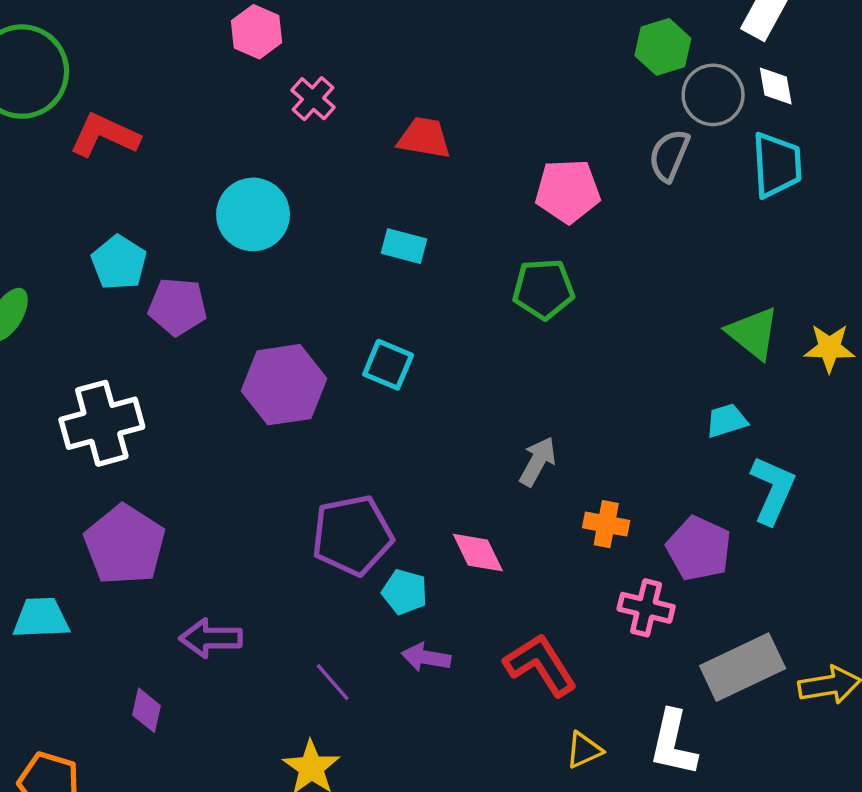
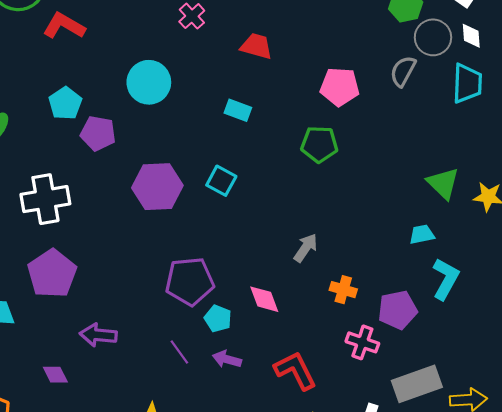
purple pentagon: (699, 549) -> (398, 310), turned 30
purple line: (333, 682) -> (179, 352), moved
purple diamond: (146, 710) -> (55, 375), turned -45

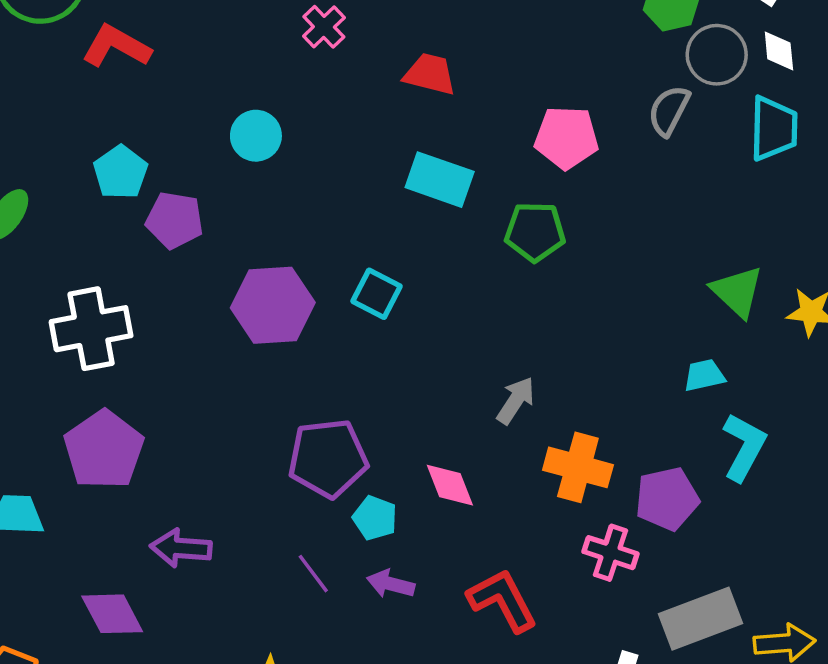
cyan circle: (149, 82) -> (256, 136), size x0.7
cyan rectangle: (238, 110) -> (440, 180), moved, size x1.5
orange cross: (343, 290) -> (578, 467), size x1.5
purple diamond: (55, 375) -> (112, 614), size x1.5

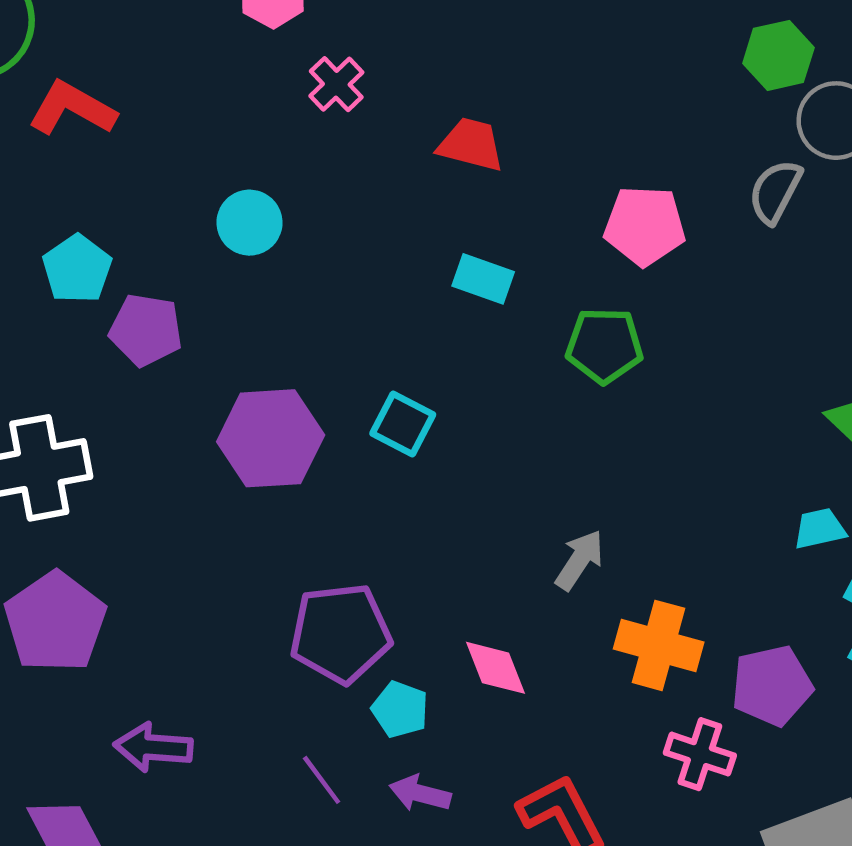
cyan rectangle: (440, 180) -> (483, 279), size x0.7

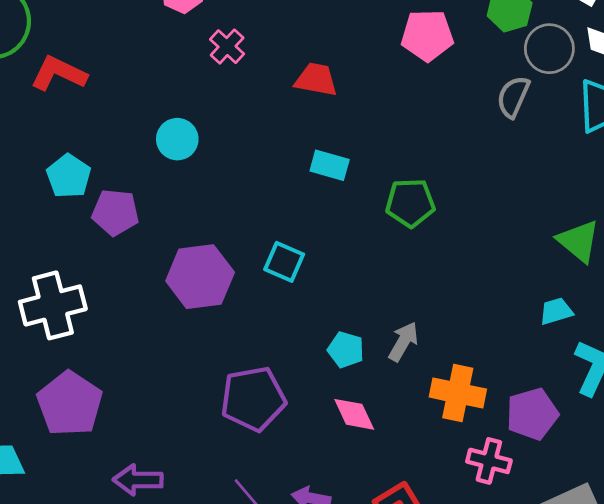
pink pentagon: (645, 226) -> (427, 35), moved
cyan pentagon: (400, 709) -> (346, 350), moved

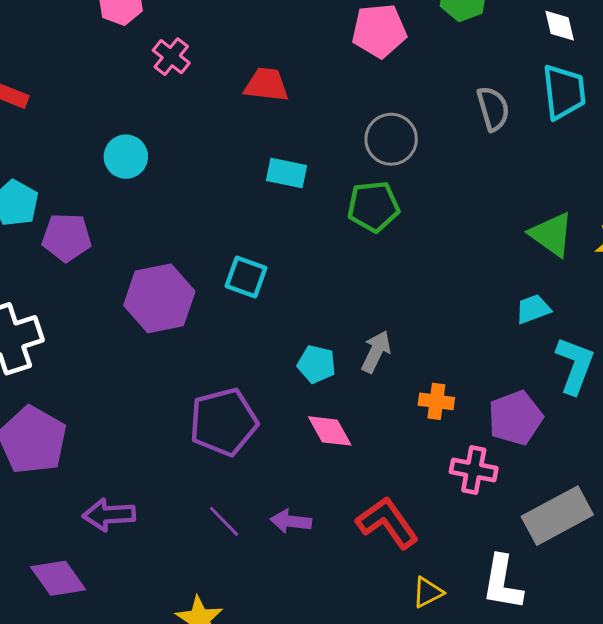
gray circle: (549, 49) -> (391, 139), moved
gray semicircle: (513, 97) -> (493, 109), moved, turned 144
orange cross: (458, 393) -> (436, 401), size x0.6

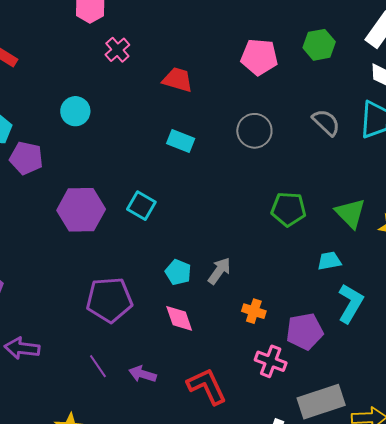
gray semicircle: (493, 109) -> (326, 122), turned -40
green pentagon: (373, 206) -> (288, 209), moved

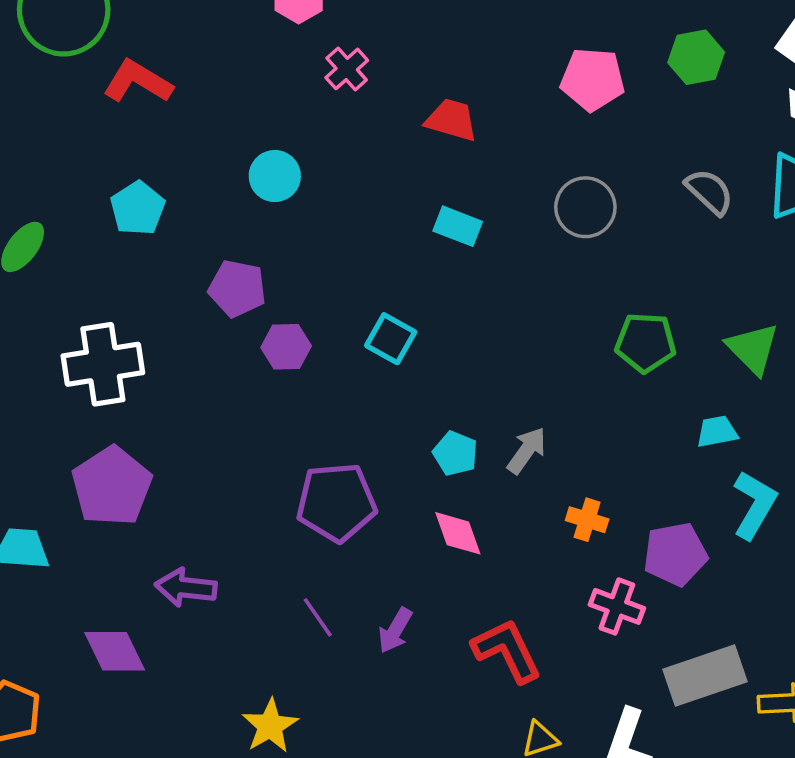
purple pentagon: (26, 158) -> (237, 288), moved
purple hexagon: (81, 210) -> (286, 347), size x0.6
purple arrow: (143, 374) -> (395, 630), turned -76

